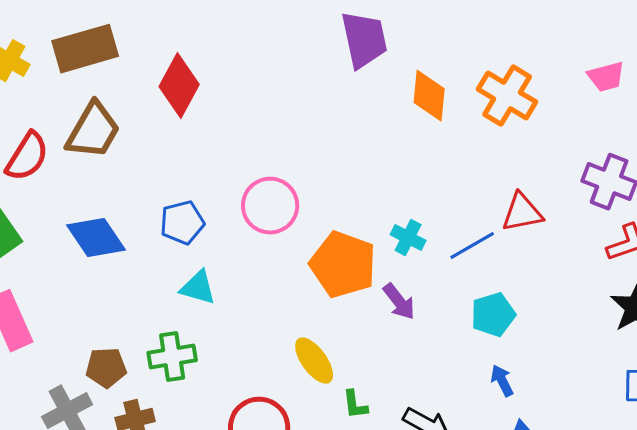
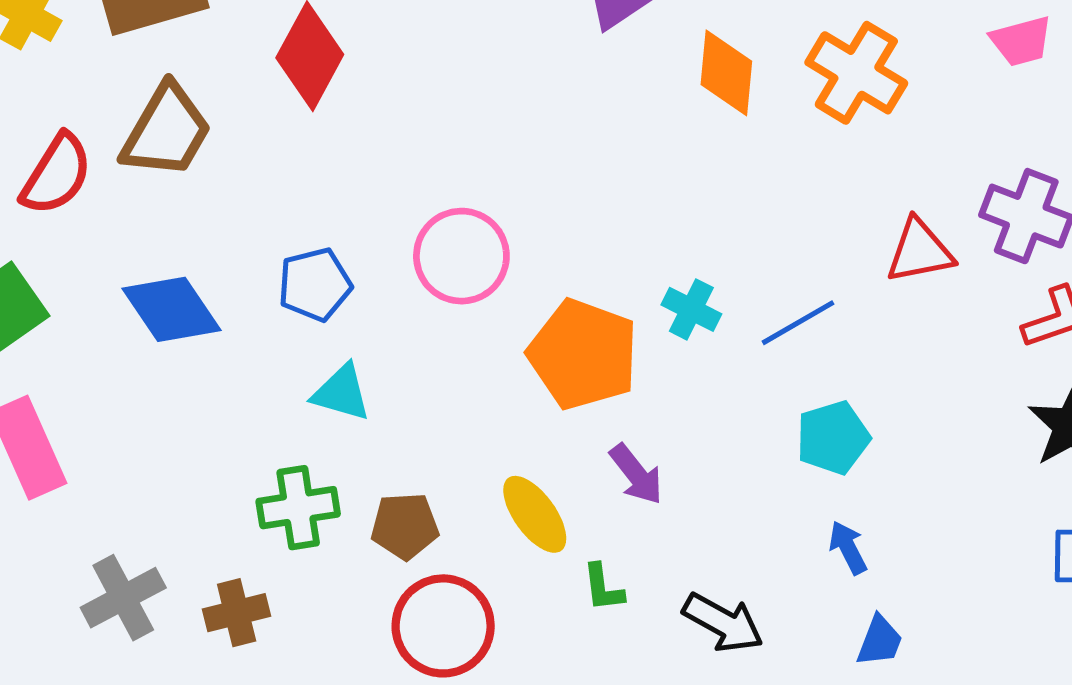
red triangle: (522, 213) -> (920, 251), moved
purple arrow: (399, 302) -> (636, 474), moved
brown pentagon: (106, 368) -> (405, 526), moved

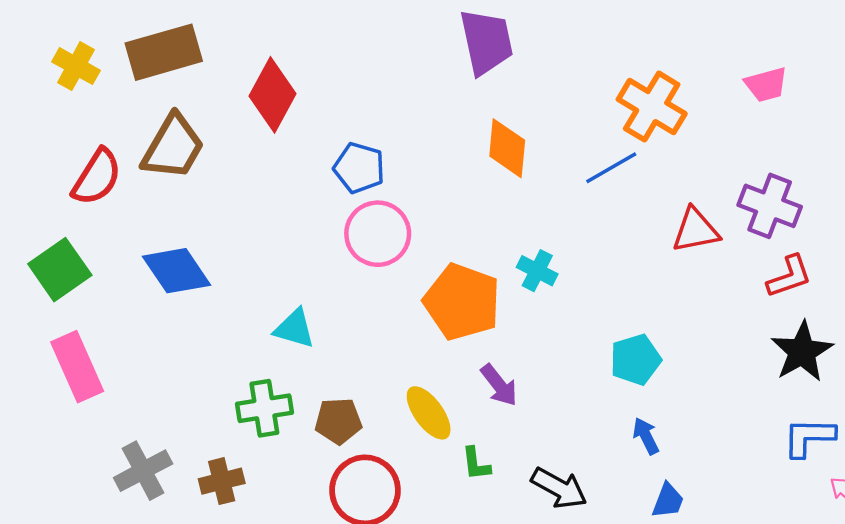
orange diamond: (726, 73) -> (507, 148), moved
blue pentagon: (315, 284) -> (359, 168), moved, turned 30
blue line: (798, 323) -> (611, 168), moved

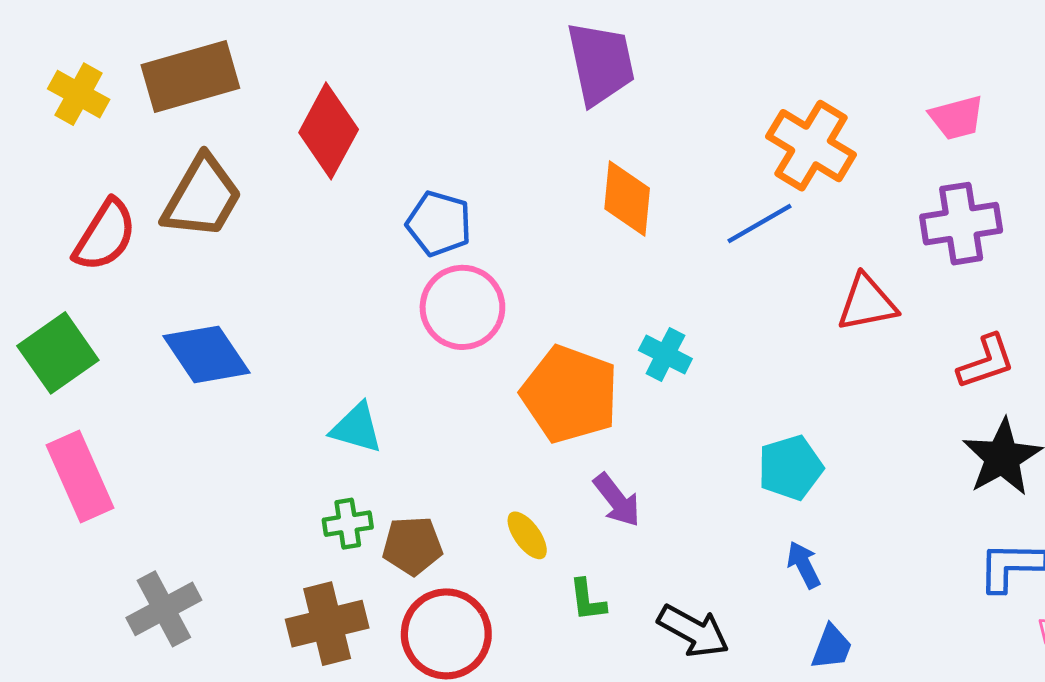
purple cross: (770, 206) -> (961, 224), moved, turned -30
green cross: (264, 408) -> (348, 524), moved, size x0.7
yellow ellipse: (429, 413) -> (527, 535), size x0.7
brown cross: (222, 481) -> (327, 624), moved, size x1.4

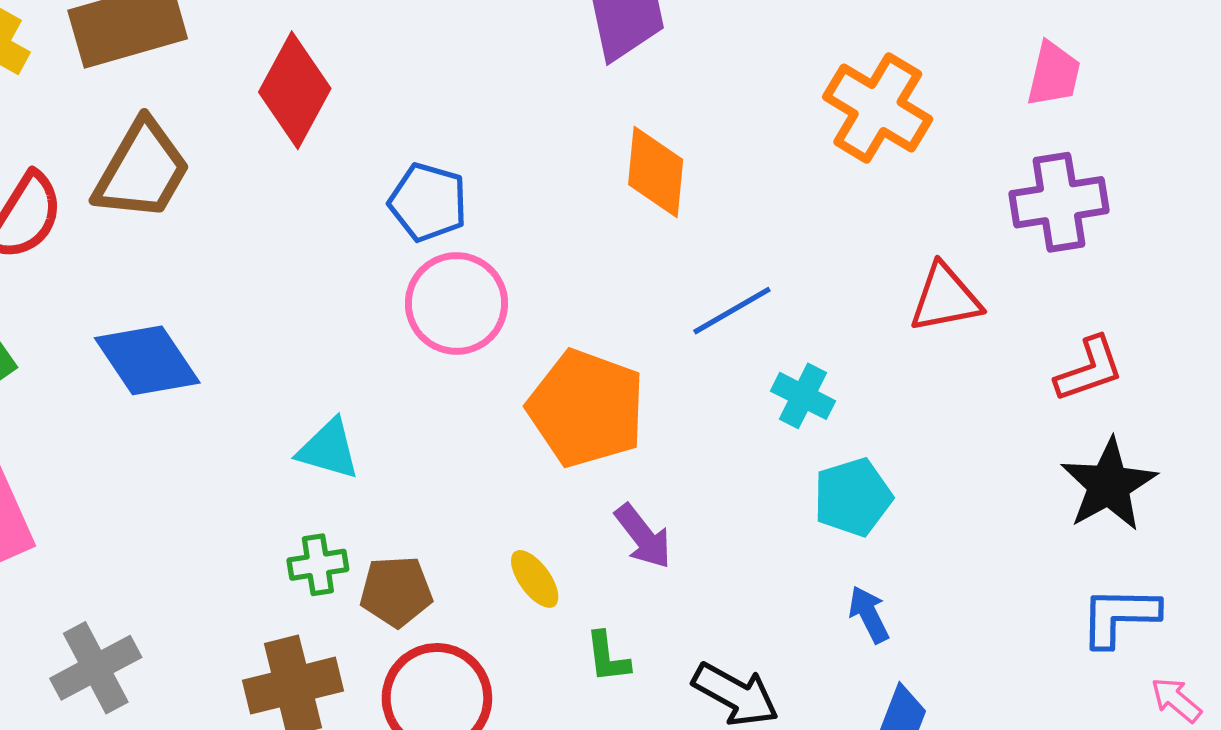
pink trapezoid: (957, 118) -> (1054, 74), turned -62
blue line: (760, 224) -> (732, 311), moved
cyan cross: (665, 354) -> (803, 396), moved

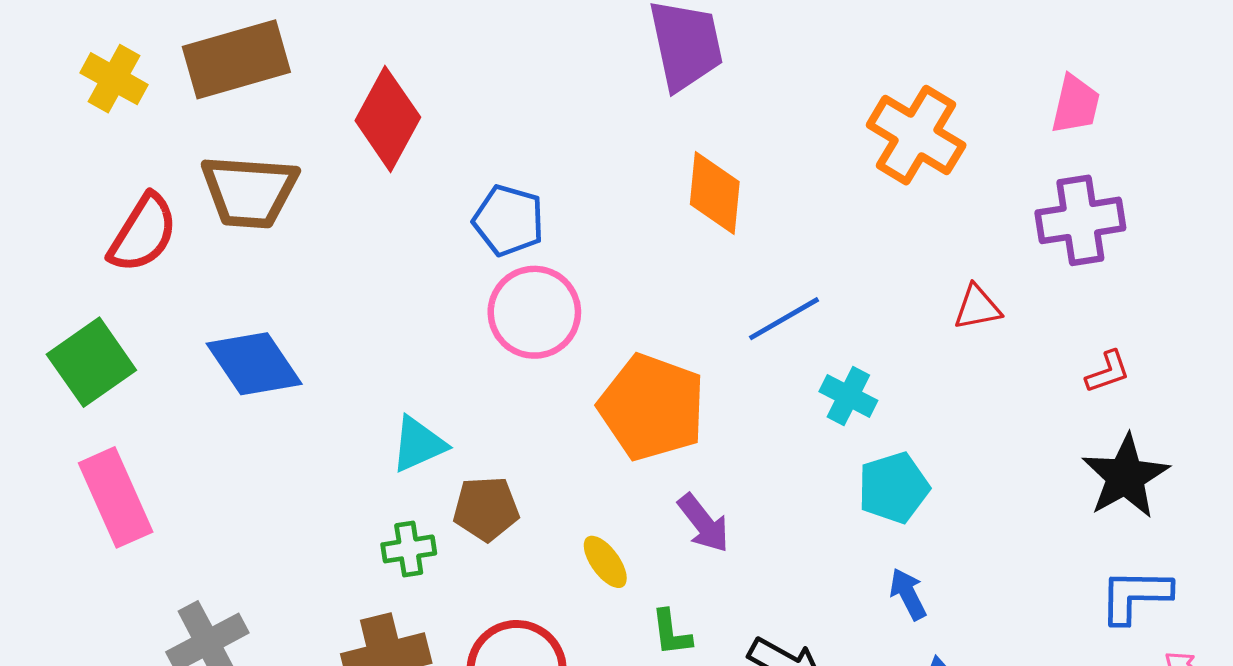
brown trapezoid: (142, 170) -> (249, 191), turned 64
red triangle: (945, 298) -> (977, 307), size x0.7
red L-shape: (1089, 369) -> (1108, 372), size x0.7
cyan triangle: (329, 449) -> (418, 444), turned -40
brown pentagon: (396, 591) -> (486, 509), moved

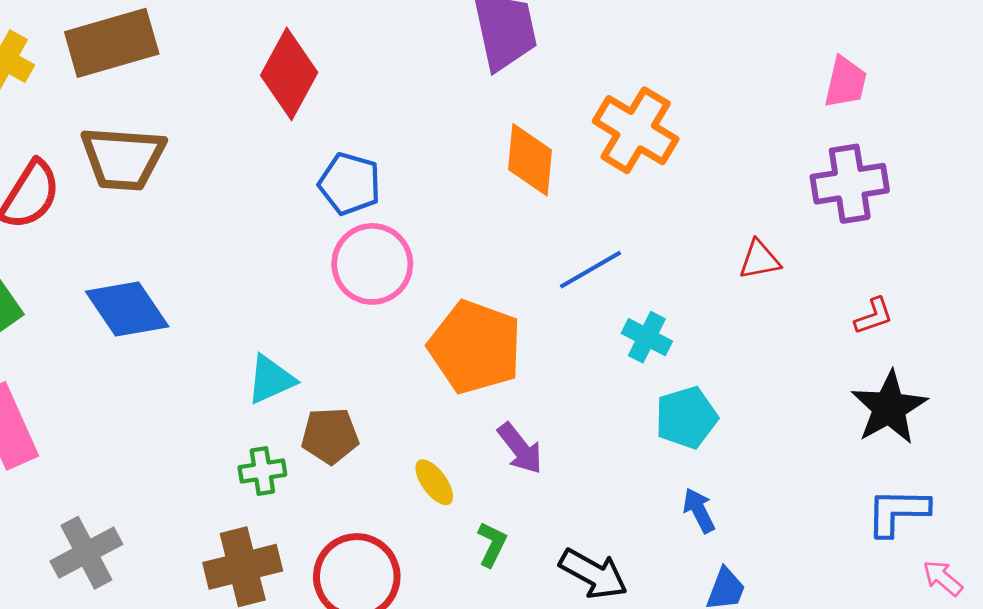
red diamond: (388, 119) -> (289, 74), moved
orange cross: (916, 135) -> (636, 130), moved
green L-shape: (671, 633) -> (492, 544), turned -147

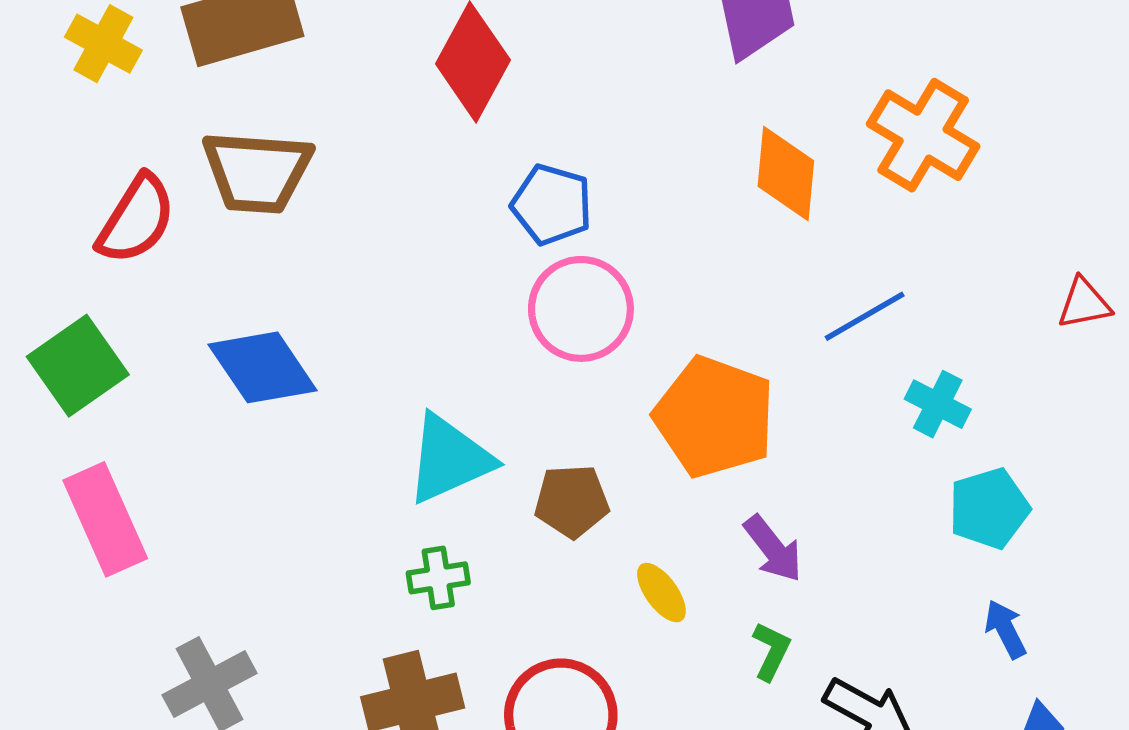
cyan triangle: (271, 379) -> (449, 459), size x1.4
brown pentagon: (330, 436) -> (572, 501), moved
green L-shape: (492, 544) -> (771, 651), moved

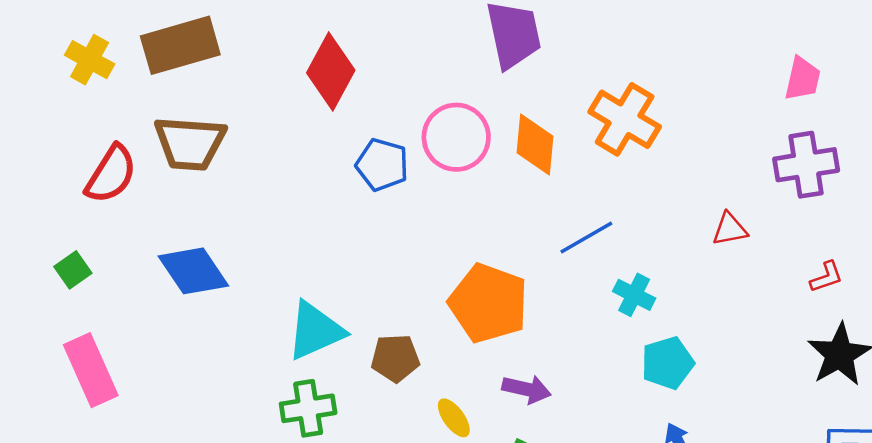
pink circle: (581, 309) -> (456, 137), moved
green square: (78, 366) -> (73, 270), size x0.6
purple arrow: (773, 549) -> (527, 389), turned -39
green cross: (438, 578) -> (308, 408), size x1.4

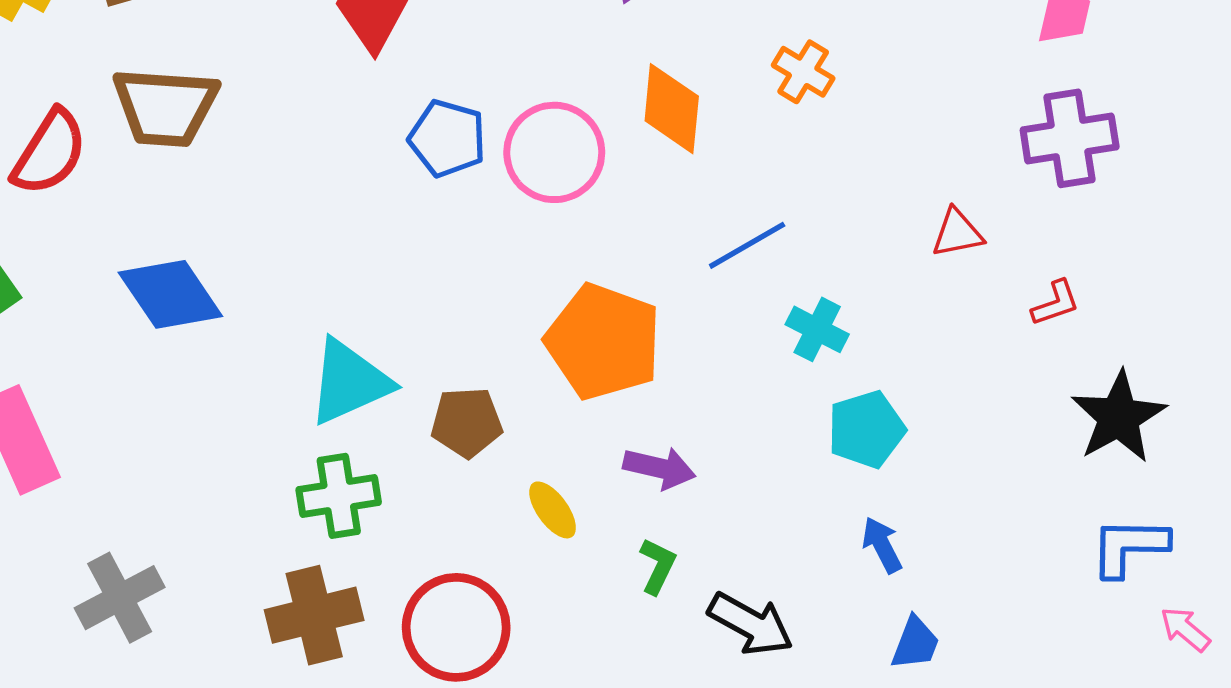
orange cross: (625, 119) -> (803, 72), size x0.6
pink circle: (456, 137) -> (554, 152), moved
red L-shape: (826, 277) -> (1056, 303), moved

